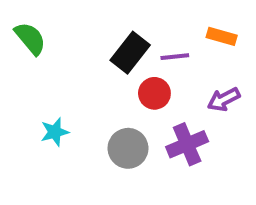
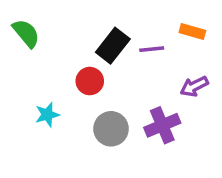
red circle: (154, 93) -> (90, 81), moved

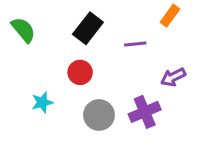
orange rectangle: (192, 31) -> (170, 16), moved, turned -70
black rectangle: (113, 46) -> (88, 28), moved

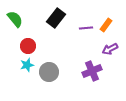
orange rectangle: (170, 16) -> (106, 25), moved
red circle: (80, 72) -> (28, 46), moved
gray circle: (99, 115) -> (49, 72), moved

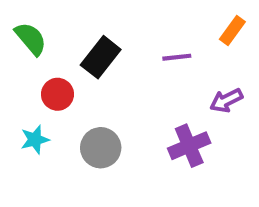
black rectangle: (56, 18) -> (101, 57), moved
orange rectangle: (106, 25) -> (232, 30), moved
cyan star: (27, 65) -> (35, 140), moved

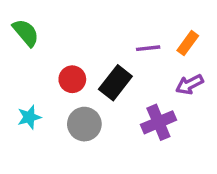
orange rectangle: (232, 30) -> (188, 43), moved
black rectangle: (101, 57) -> (115, 83), moved
red circle: (57, 94) -> (72, 79), moved

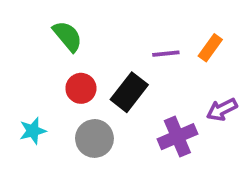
green semicircle: (26, 33) -> (67, 36), moved
purple arrow: (190, 84) -> (222, 110), moved

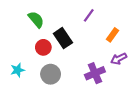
orange rectangle: (210, 48) -> (112, 35), moved
purple line: (166, 54) -> (89, 15), moved, turned -48
black rectangle: (129, 92) -> (63, 38), moved, turned -72

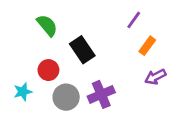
purple line: (89, 15) -> (134, 20), moved
red circle: (43, 47) -> (48, 70), moved
purple cross: (95, 73) -> (101, 94), moved

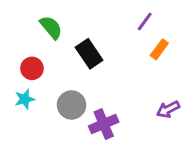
red circle: (48, 70) -> (32, 68), moved
purple arrow: (155, 77) -> (168, 109), moved
purple cross: (101, 94) -> (104, 124), moved

